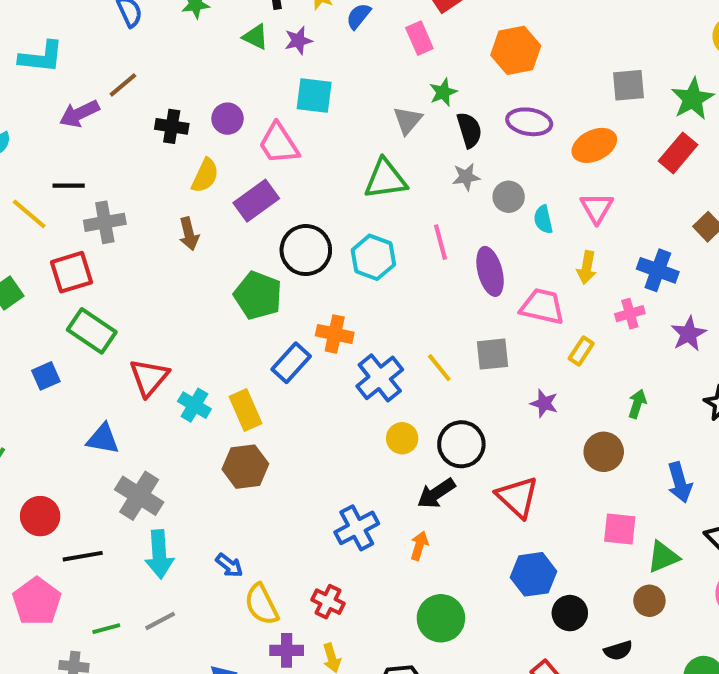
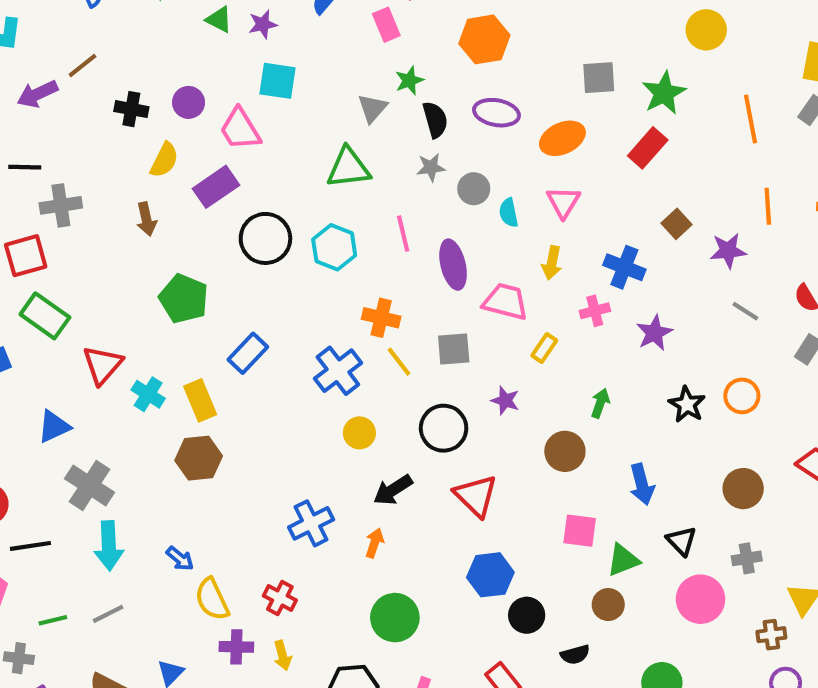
green pentagon: (258, 295) -> (184, 299), moved
orange cross: (335, 334) -> (381, 318), moved
blue triangle: (103, 439) -> (54, 427), turned -36
black circle: (461, 444) -> (444, 428), moved

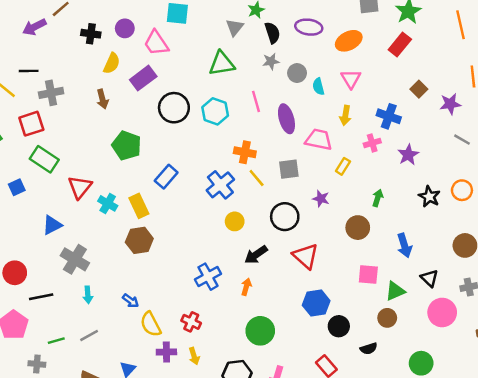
cyan arrow: (109, 546) -> (88, 295), size x0.6

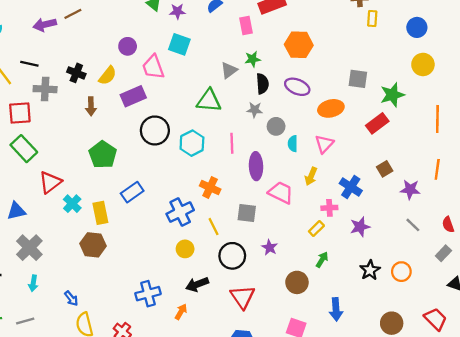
black cross: (91, 34) -> (76, 73), moved
yellow rectangle: (343, 166) -> (316, 229), moved
yellow line: (257, 178) -> (214, 227), moved

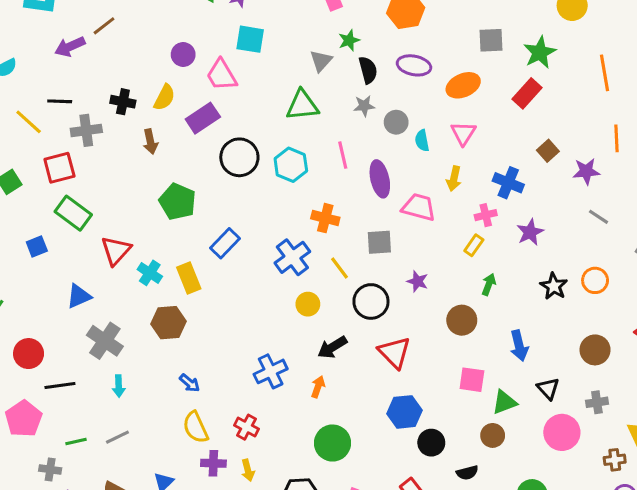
brown hexagon: (93, 245) -> (169, 323), moved
blue arrow: (71, 298) -> (190, 383), moved

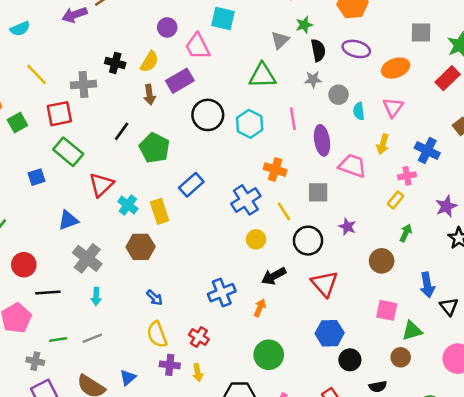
black line: (60, 101) -> (122, 131), moved, turned -60
brown arrow: (150, 142) -> (149, 95), moved
purple star: (530, 232) -> (446, 206), moved
black triangle: (548, 389) -> (449, 307), moved

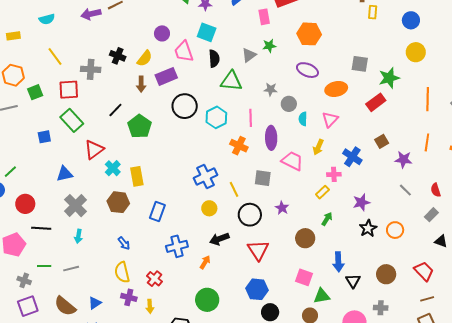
black semicircle: (318, 50) -> (214, 59), moved
orange cross: (275, 170) -> (239, 146), moved
blue rectangle: (191, 185) -> (157, 211), moved, turned -36

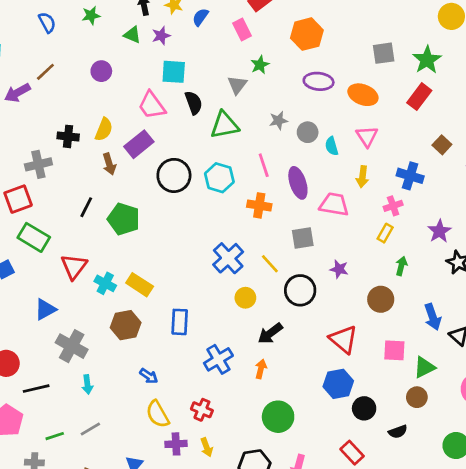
purple circle: (162, 33) -> (101, 71), moved
orange ellipse: (336, 89) -> (363, 95), turned 50
yellow rectangle: (137, 176) -> (140, 285), turned -30
red triangle: (258, 250) -> (343, 339), moved

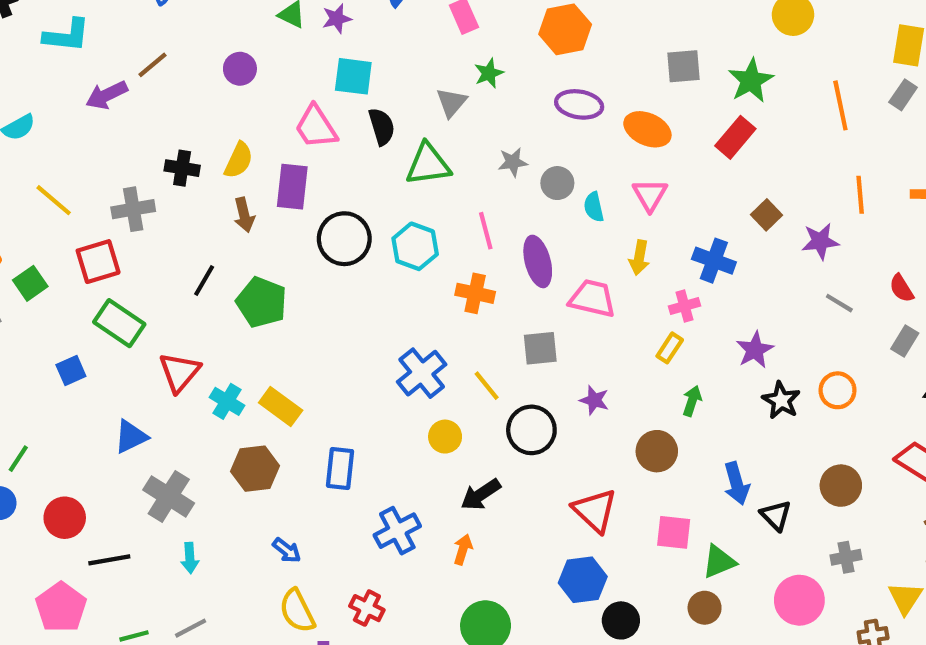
purple rectangle: (139, 144) -> (292, 187), turned -48

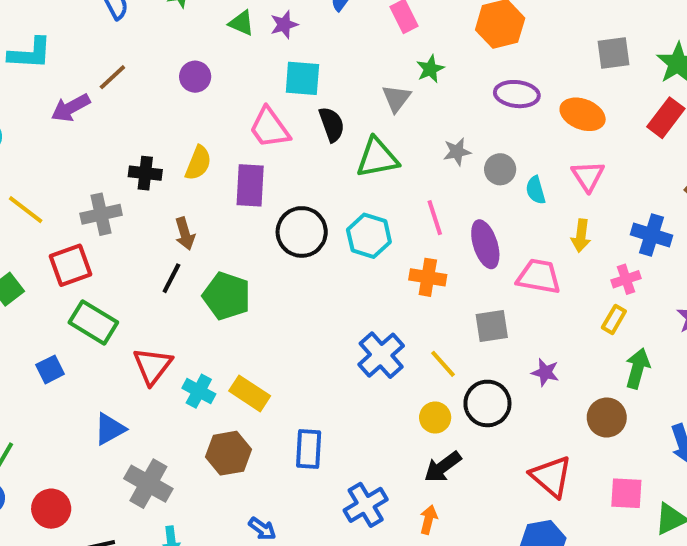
brown arrow: (244, 215) -> (185, 234), moved
green arrow: (692, 401) -> (638, 368), size x1.4
yellow circle: (445, 437) -> (435, 418), moved

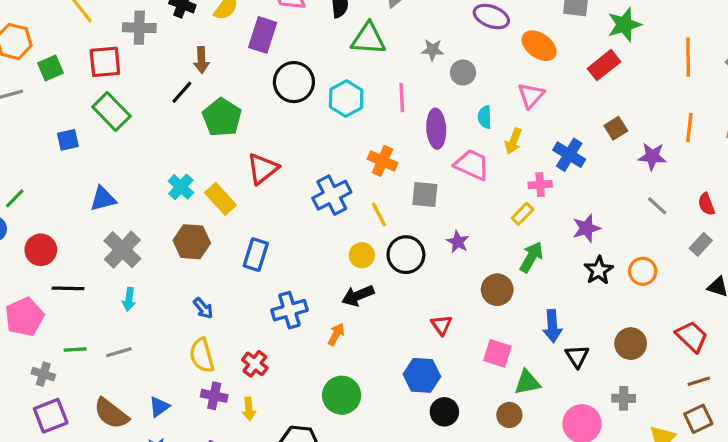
cyan semicircle: (536, 190) -> (485, 117), moved
orange cross: (428, 277) -> (382, 161), moved
red triangle: (153, 366) -> (263, 169), moved
red triangle: (551, 477) -> (441, 325), size x0.6

